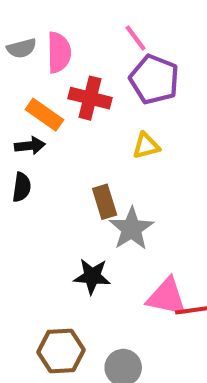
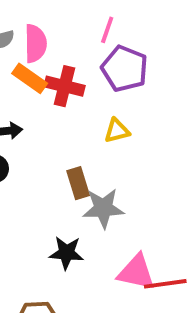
pink line: (136, 38) -> (107, 30), turned 56
orange rectangle: (44, 115) -> (30, 78), moved
gray star: (131, 229) -> (103, 208), turned 30

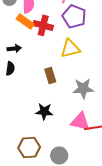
yellow triangle: (117, 131) -> (70, 48), size x1.5
gray star: (103, 208) -> (83, 88), moved

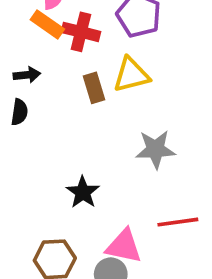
brown rectangle: (50, 75) -> (94, 88), moved
black star: (44, 111) -> (83, 192), turned 30
pink triangle: (80, 121) -> (124, 246), moved

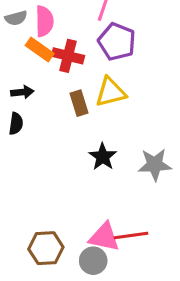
gray star: (155, 149) -> (155, 165), moved
black star: (83, 192) -> (103, 157), moved
red line: (178, 222) -> (131, 235), moved

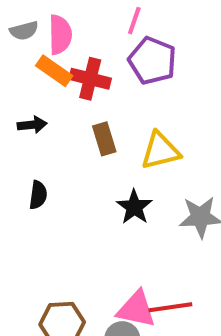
yellow triangle: (111, 92) -> (160, 151), moved
black semicircle: (16, 124) -> (38, 195), moved

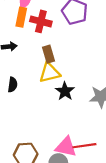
orange rectangle: (54, 71) -> (21, 17), turned 66
yellow triangle: (160, 151) -> (50, 73), moved

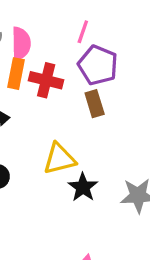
brown rectangle: (48, 54) -> (95, 104), moved

